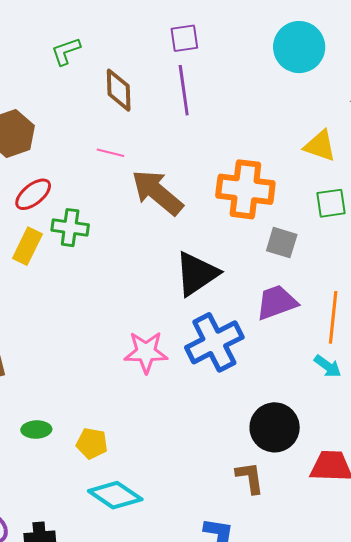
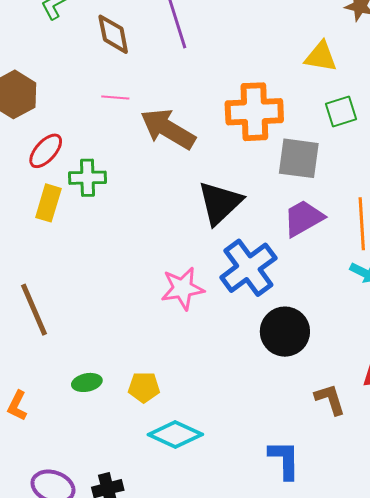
gray square: (282, 243) -> (299, 158), size x1.4
black circle: (275, 427) -> (285, 332), moved
brown L-shape: (250, 478) -> (330, 399), moved

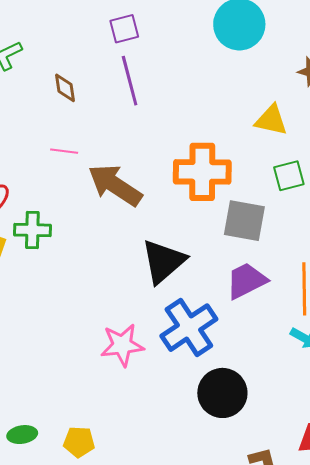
brown diamond: (113, 34) -> (65, 88), size x0.7

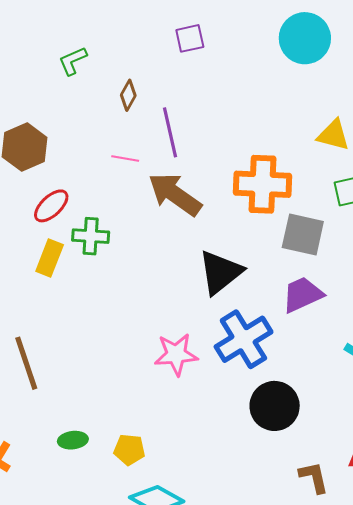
purple line: (130, 81) -> (170, 132), moved
brown diamond: (65, 88) -> (128, 95), turned 36

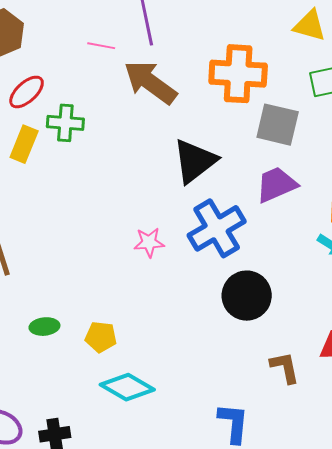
pink star: (176, 354) -> (149, 242), size x0.7

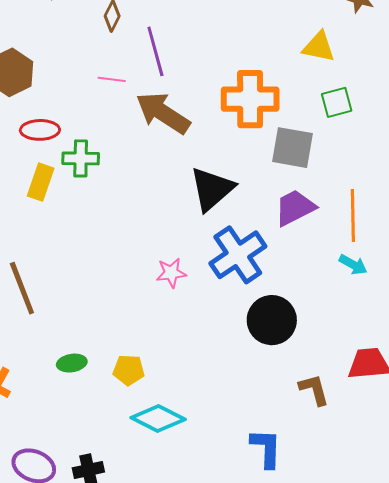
red ellipse: (27, 92) -> (40, 130), turned 45

